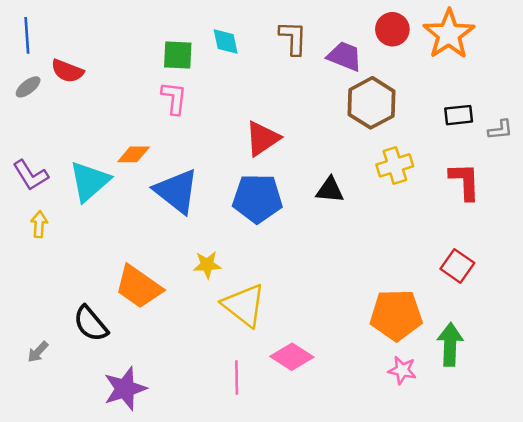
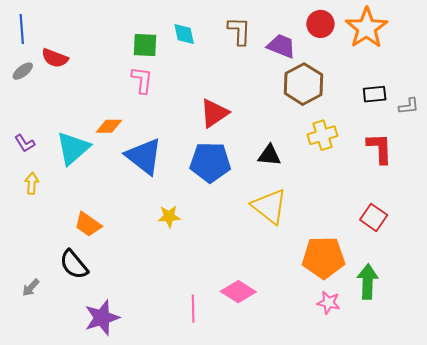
purple L-shape: (31, 175) -> (25, 143), size x0.7
orange trapezoid: (138, 287) -> (88, 224), moved, size x0.7
yellow triangle: (244, 305) -> (269, 206), moved

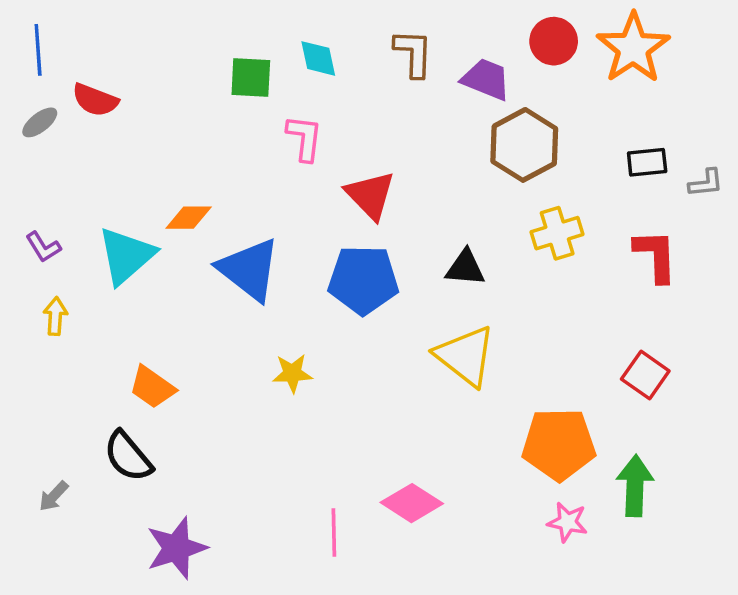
pink L-shape: (142, 80) -> (304, 138), moved
red triangle: (214, 113) -> (370, 195), turned -40

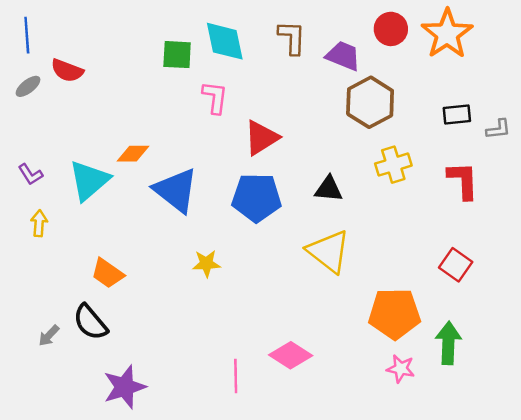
cyan diamond: (318, 58) -> (225, 41), size x1.5
red triangle: (370, 195) -> (261, 138), turned 42
gray arrow: (54, 496) -> (49, 336), moved

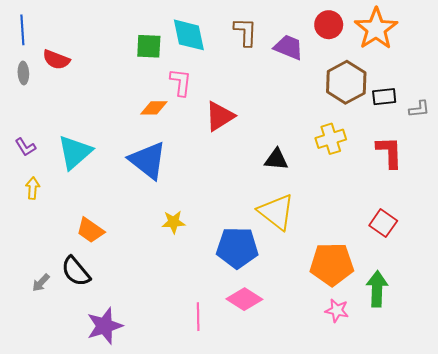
gray ellipse: (28, 86) -> (23, 73), turned -55
brown hexagon: (370, 102) -> (346, 82), moved
orange diamond: (133, 154) -> (154, 108), moved
blue pentagon: (256, 198) -> (237, 248), moved

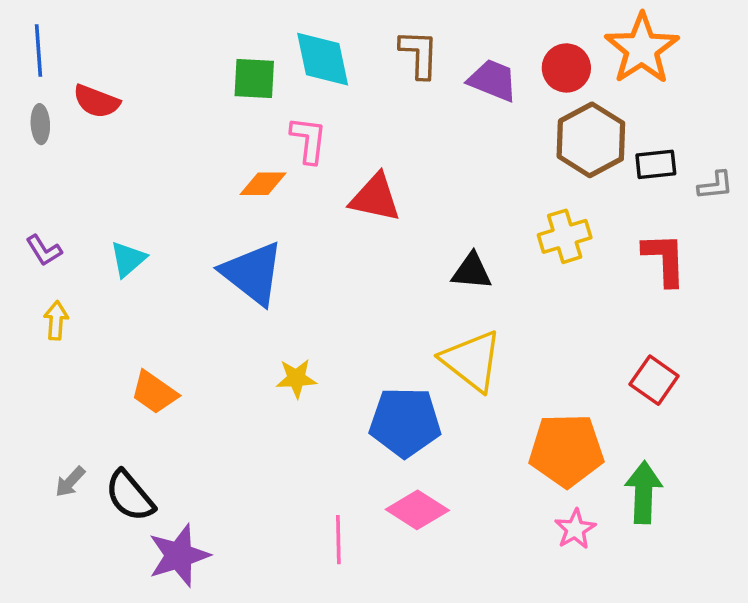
red circle: (329, 25) -> (566, 68), moved
red triangle: (220, 116) -> (375, 198), turned 44
cyan triangle: (75, 152) -> (128, 259), size x0.6
black semicircle: (76, 271) -> (130, 496), moved
pink star: (337, 310) -> (575, 529), turned 30

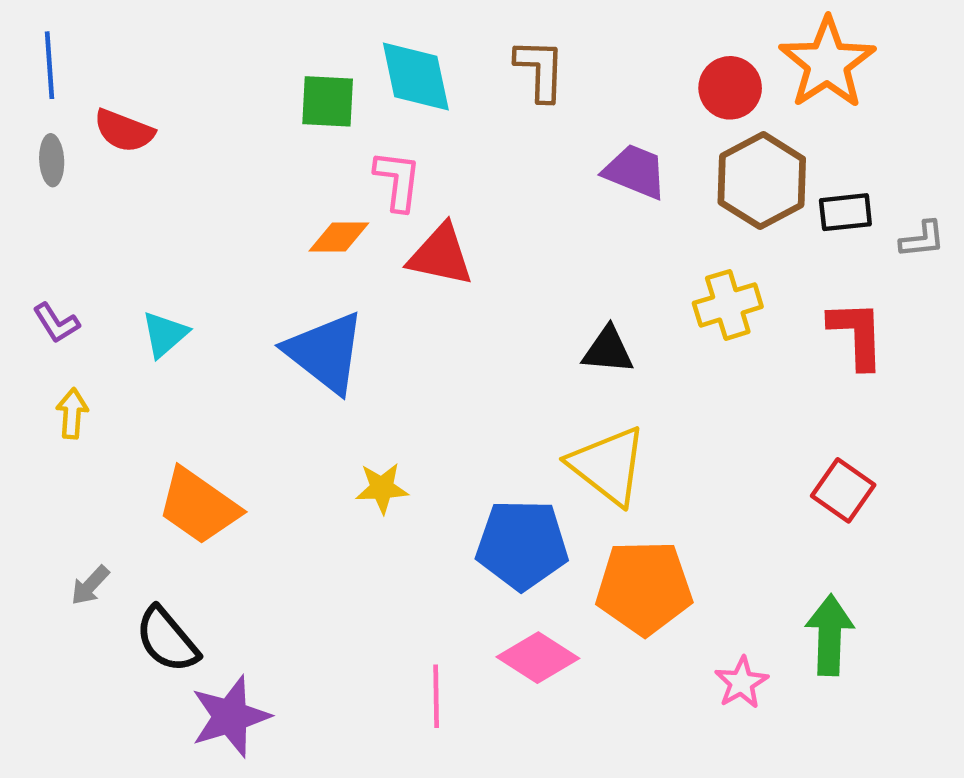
purple trapezoid: (493, 80) -> (635, 171), moved
red triangle: (375, 198) -> (441, 255), moved
orange trapezoid: (154, 392) -> (199, 506), size x1.4
orange pentagon: (566, 450) -> (644, 588), moved
gray arrow: (70, 482) -> (90, 585), moved

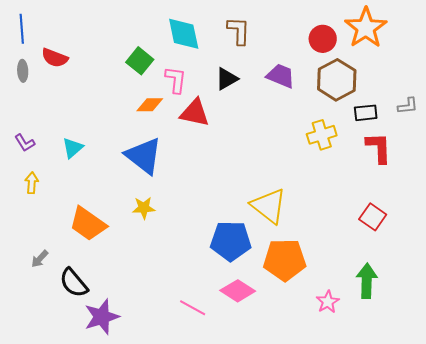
green square: (328, 101) -> (140, 61), moved, turned 36
black rectangle: (845, 212) -> (366, 113), moved
black triangle: (608, 350) -> (227, 79), moved, turned -35
yellow star: (382, 488) -> (144, 208), moved
pink line: (436, 696) -> (193, 308), turned -60

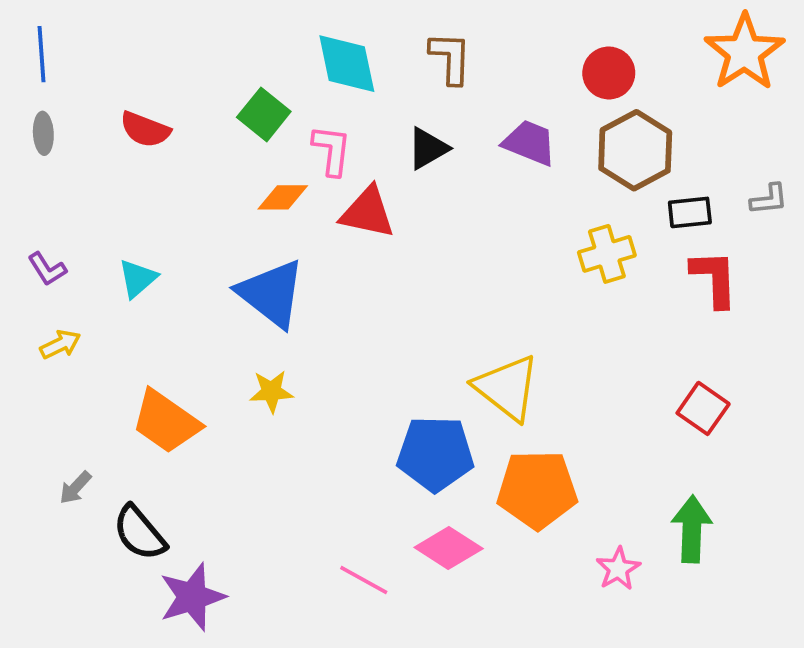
orange star: (366, 28) -> (744, 52), moved
red semicircle: (55, 58) -> (145, 130), moved
yellow arrow: (32, 183) -> (60, 344), turned 60

